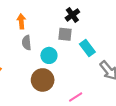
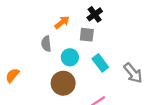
orange arrow: (21, 21) -> (62, 22), moved, turned 56
cyan rectangle: (87, 48) -> (100, 63), moved

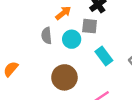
cyan circle: (70, 57) -> (72, 39), moved

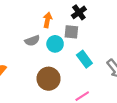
orange arrow: (63, 13) -> (47, 20), turned -40
gray semicircle: (47, 36) -> (32, 41), turned -104

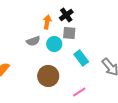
black cross: (79, 12) -> (66, 15), moved

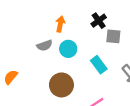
black cross: (66, 15) -> (99, 21), moved
gray square: (69, 33) -> (113, 36), moved

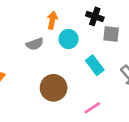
black cross: (99, 21) -> (95, 16), turned -35
cyan circle: (68, 49) -> (69, 39), moved

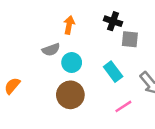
cyan circle: (69, 39) -> (72, 63), moved
pink line: (92, 108) -> (123, 106), moved

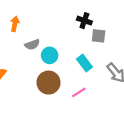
orange arrow: (69, 25) -> (15, 24), moved
pink line: (123, 106) -> (79, 92), moved

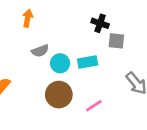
orange arrow: (15, 24) -> (28, 18), moved
cyan rectangle: (84, 63) -> (88, 62), moved, turned -63

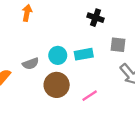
gray square: (116, 41) -> (118, 45), moved
gray semicircle: (40, 51) -> (31, 64), moved

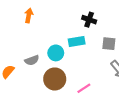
cyan rectangle: (84, 54) -> (77, 41), moved

